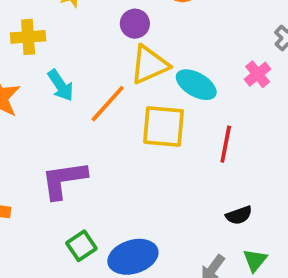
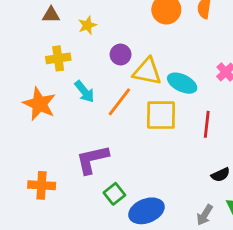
purple circle: (135, 24) -> (121, 54), moved
yellow triangle: (149, 65) -> (147, 71), turned 40
green square: (81, 246) -> (114, 194), moved

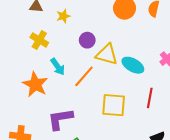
yellow cross: (58, 58) -> (39, 40), turned 36
orange star: (39, 104) -> (35, 84), moved
yellow square: (161, 115) -> (114, 105), moved

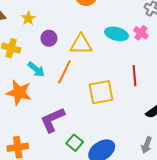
purple circle: (87, 40) -> (49, 38), moved
cyan ellipse: (133, 65) -> (117, 34), moved

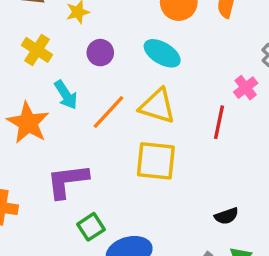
cyan ellipse: (117, 34) -> (162, 53), moved
yellow triangle: (81, 44) -> (157, 106), moved
red line: (134, 76) -> (219, 122), moved

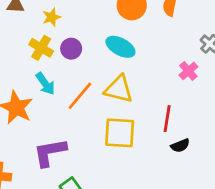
yellow cross: (37, 50) -> (41, 48), moved
red line: (219, 122) -> (167, 119), moved
black semicircle: (226, 216) -> (180, 146), moved

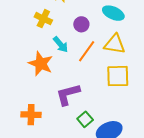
yellow cross: (41, 48) -> (43, 19), moved
purple circle: (71, 49) -> (81, 24), moved

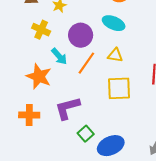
purple circle: (81, 24) -> (81, 35), size x1.5
yellow triangle: (115, 44) -> (115, 55), size x0.7
orange cross: (31, 115) -> (29, 115), moved

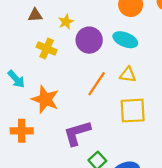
purple circle: (81, 35) -> (89, 40), moved
cyan arrow: (59, 56) -> (16, 79), moved
orange cross: (29, 115) -> (22, 131), moved

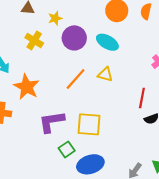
yellow square: (133, 111) -> (89, 124), moved

